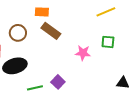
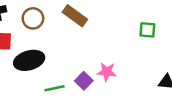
pink star: (83, 53) -> (107, 72), moved

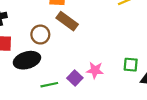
brown circle: (33, 18) -> (40, 35), moved
green square: (147, 30) -> (131, 65), moved

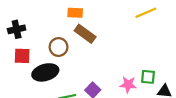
pink star: (95, 70) -> (128, 85), moved

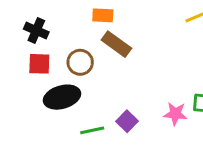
black cross: (17, 29) -> (36, 31), moved, turned 35
red square: (22, 56) -> (39, 64), moved

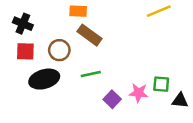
purple square: (127, 121) -> (112, 99), moved
green line: (92, 130) -> (91, 74), moved

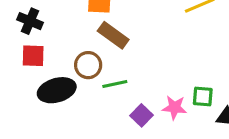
brown circle: (59, 50) -> (88, 65), moved

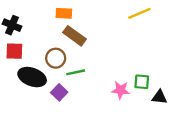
black ellipse: (57, 90) -> (32, 77), turned 36
purple square: (141, 115) -> (59, 92), moved

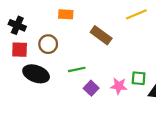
brown rectangle: (75, 36) -> (101, 35), moved
brown circle: (56, 58) -> (48, 44), moved
purple square: (59, 92) -> (91, 88), moved

